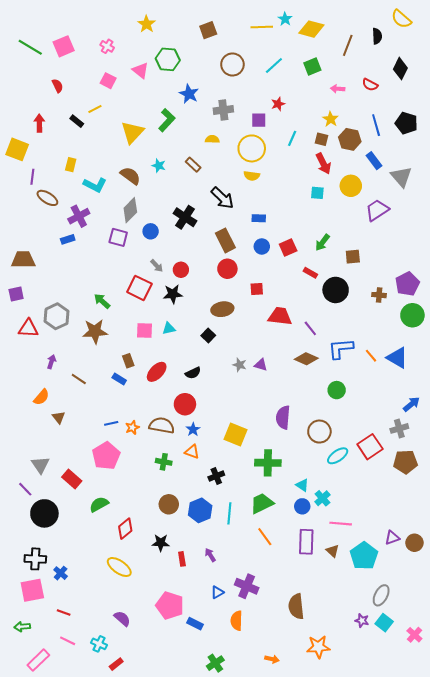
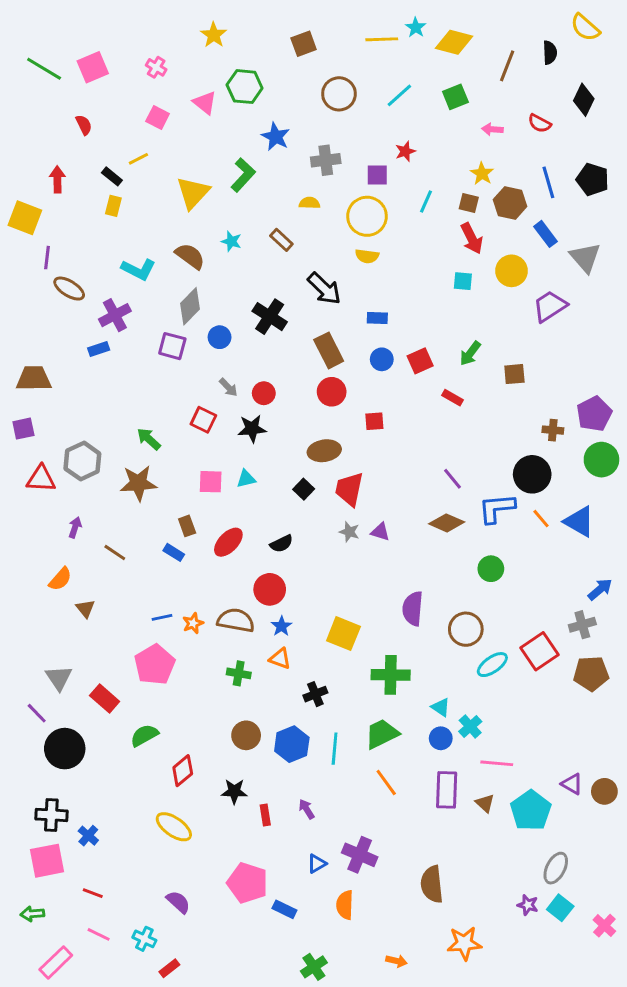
yellow rectangle: (71, 165) -> (113, 206), moved
red square: (139, 288) -> (203, 420), size x0.7
black circle: (336, 290) -> (532, 474), moved
red trapezoid: (280, 316) -> (349, 489), moved, turned -85
purple triangle: (392, 538) -> (572, 784), turned 49

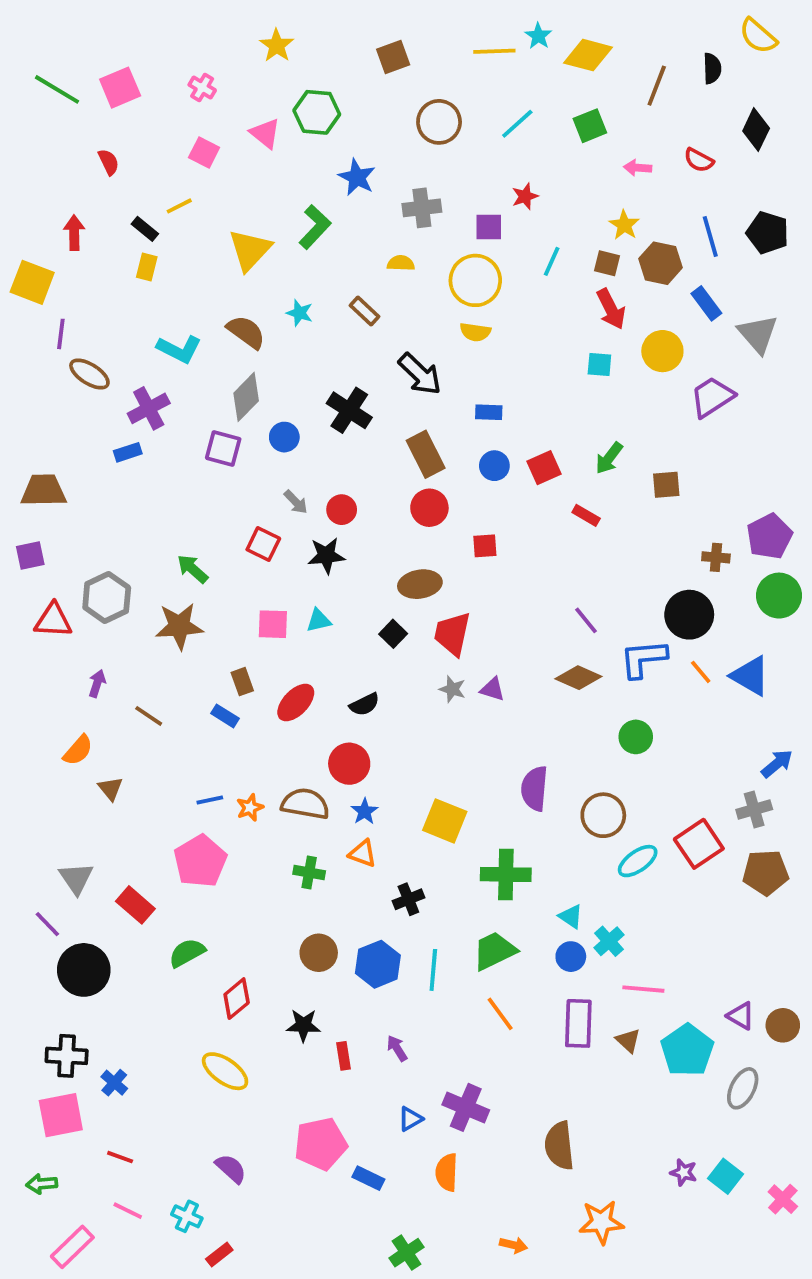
gray ellipse: (556, 868) -> (743, 1088), moved
pink pentagon: (248, 883) -> (321, 1144), turned -30

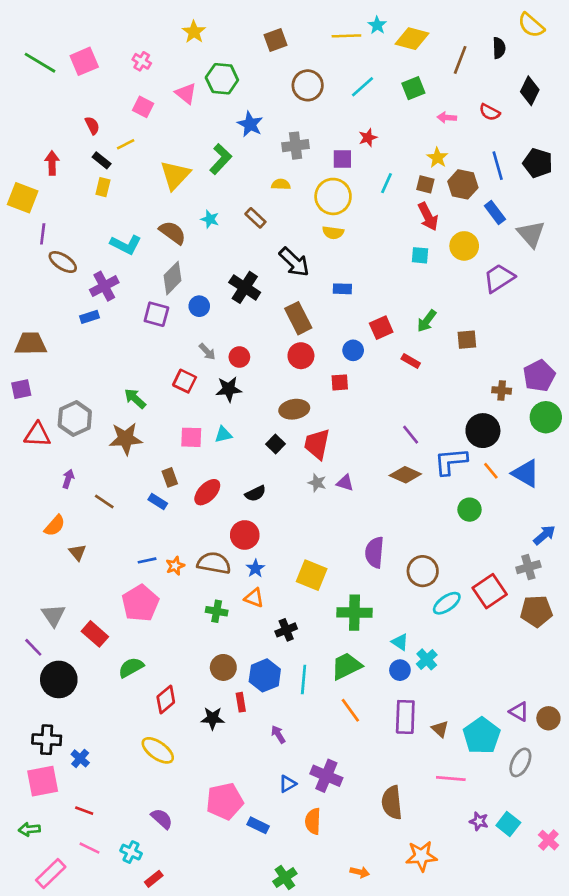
red semicircle: (109, 162) -> (92, 126), moved
blue circle: (494, 466) -> (353, 350), moved
green circle: (636, 737) -> (470, 510), moved
pink line: (643, 989) -> (451, 778), moved
red rectangle: (344, 1056) -> (241, 702), moved

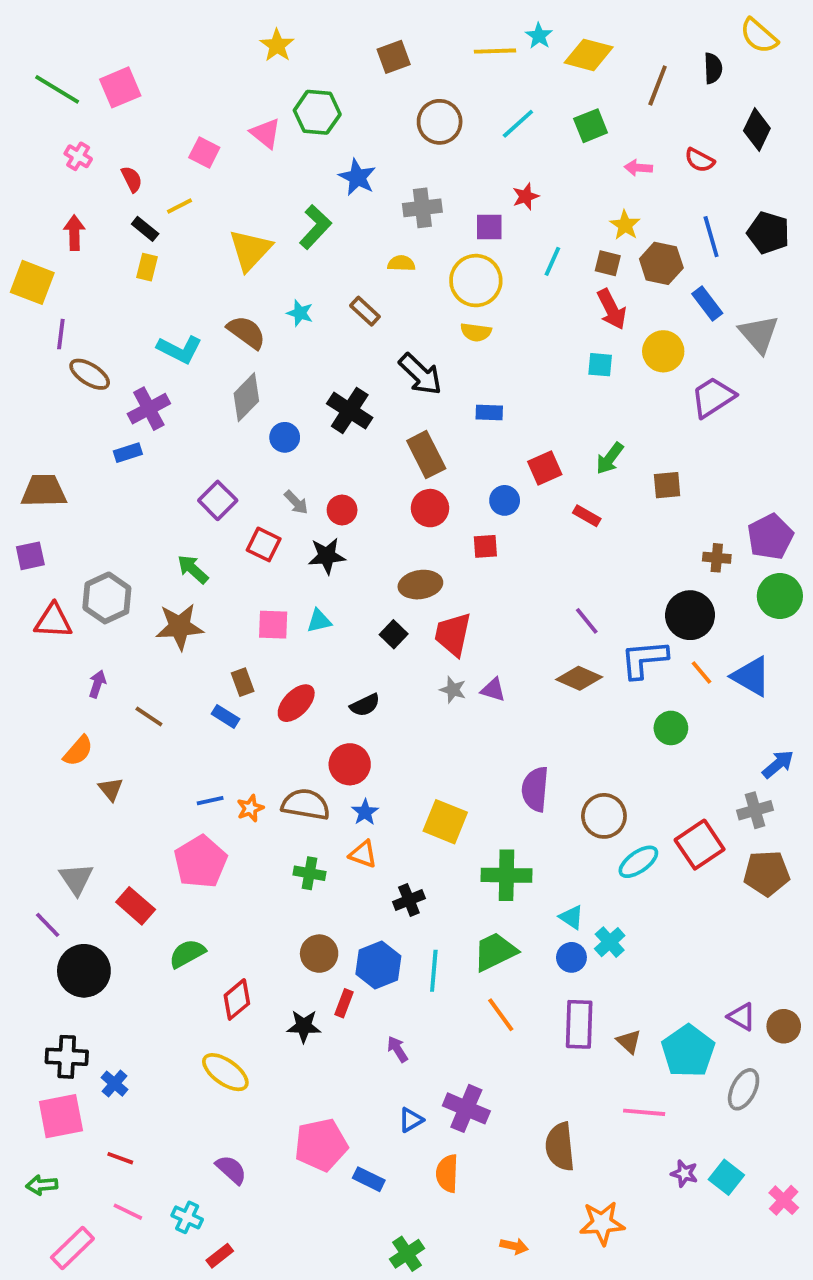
pink cross: (142, 61) -> (78, 156), moved
purple square: (156, 314) -> (218, 500), moved, turned 30
red rectangle: (241, 702) -> (344, 1003), turned 30

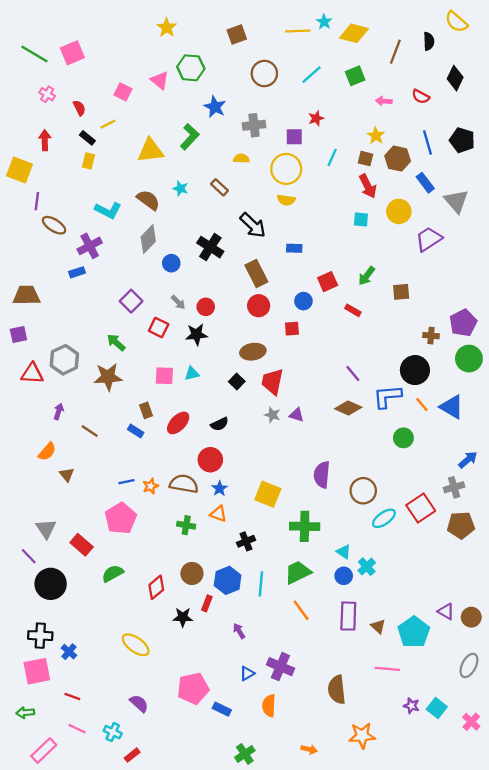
yellow triangle: (250, 250) -> (151, 151), turned 40
red diamond: (237, 999) -> (156, 587), moved
gray ellipse: (744, 1089) -> (469, 665), moved

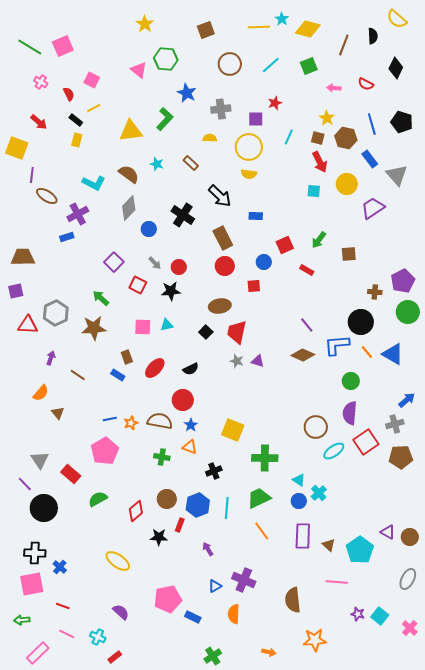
pink square: (123, 92) -> (92, 80), moved
red arrow: (45, 140) -> (39, 122), turned 132
purple semicircle: (322, 475) -> (350, 413), moved

